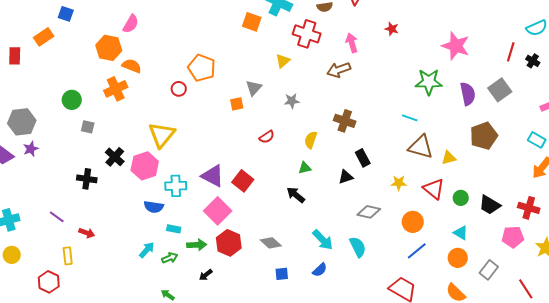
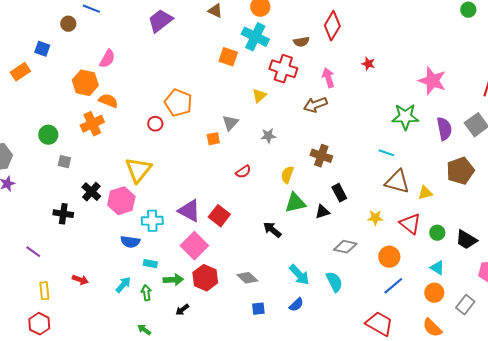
green triangle: (305, 168) -> (295, 203), moved, size x1.6
red arrow: (87, 233) -> (80, 280), moved
green arrow: (170, 258) -> (146, 293), turned -77
red hexagon: (49, 282) -> (39, 324), moved

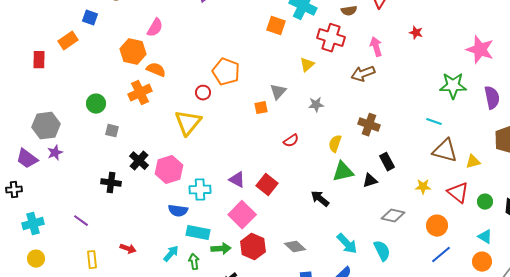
yellow triangle: (138, 170) -> (188, 123), moved
purple triangle: (189, 211) -> (237, 180), size x0.7
cyan rectangle: (150, 264) -> (198, 233), size x1.6

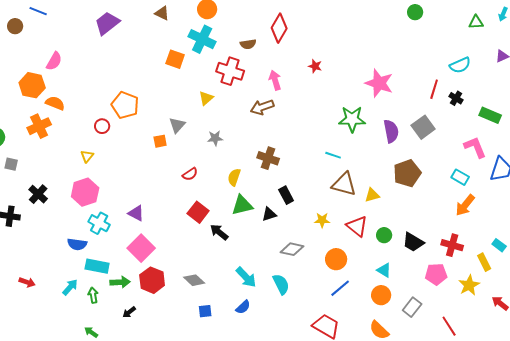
yellow triangle: (188, 123) -> (87, 156), size x0.5
pink hexagon: (169, 170) -> (85, 192), moved
red square: (267, 185) -> (198, 212), moved
cyan cross: (200, 190) -> (99, 223), turned 30

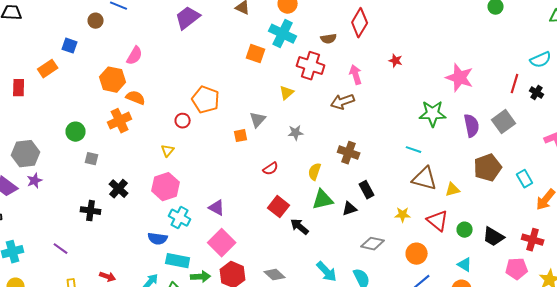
cyan rectangle: (460, 177) -> (525, 179), moved, turned 30

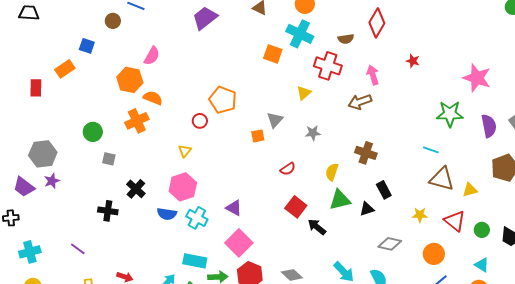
blue semicircle: (158, 239) -> (167, 214), moved

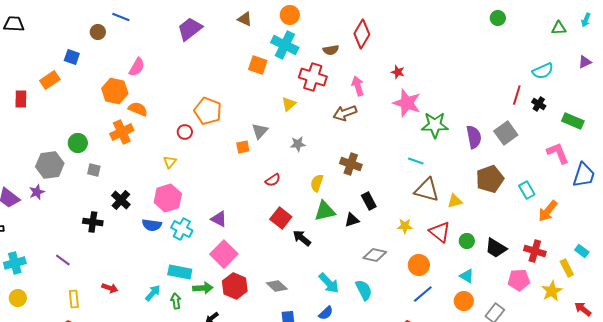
pink star: (477, 78) -> (407, 103), moved
gray hexagon: (43, 154) -> (50, 165), moved

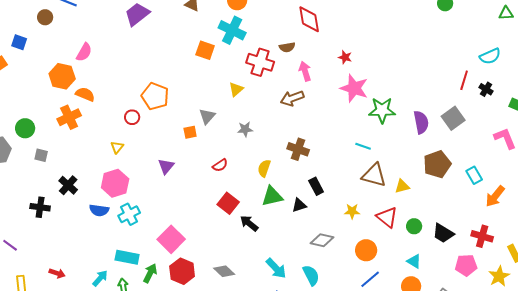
red diamond: (362, 34) -> (309, 19), turned -40
brown semicircle: (331, 50) -> (287, 47), moved
purple triangle: (219, 219) -> (166, 166), moved, turned 42
cyan cross: (182, 229) -> (129, 214), turned 35
green arrow: (203, 288) -> (150, 273), turned -60

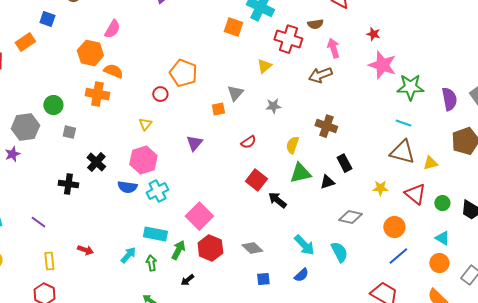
orange cross: (69, 117) -> (97, 94), turned 35
cyan line: (363, 146) -> (403, 123), moved

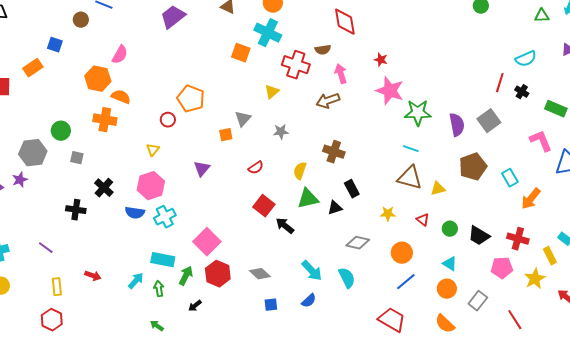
red triangle: (415, 194) -> (423, 220), size x0.6

